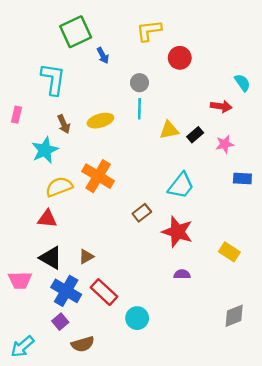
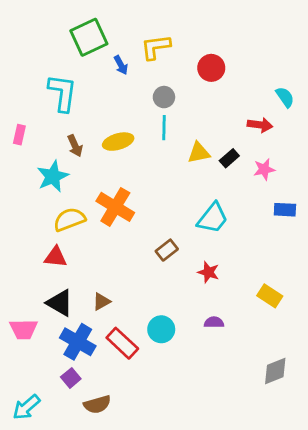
yellow L-shape: (149, 31) -> (156, 47), moved
red star: (177, 232) -> (208, 272), size x0.6
cyan circle: (137, 318) -> (161, 329), moved

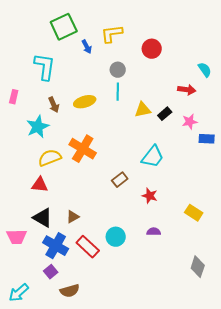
blue rectangle: (285, 210) -> (207, 139), moved
gray diamond: (275, 371) -> (198, 267), turned -50

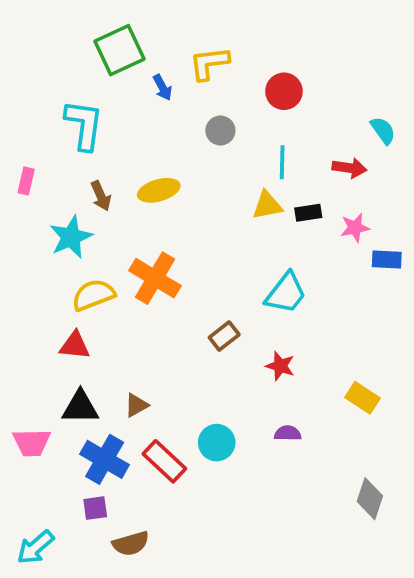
cyan line: (118, 92) -> (282, 162), moved
black rectangle: (165, 114) -> (308, 213), turned 32
black triangle: (43, 218) -> (80, 407), turned -30
purple square: (51, 272) -> (95, 508), turned 32

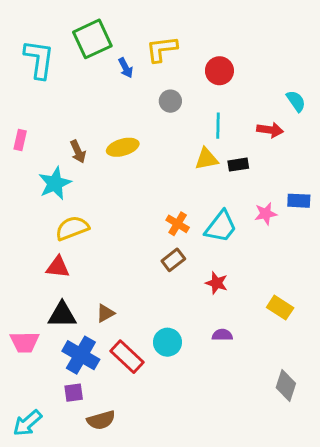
cyan L-shape: (84, 125) -> (39, 59), moved
pink star: (355, 228) -> (266, 214), moved
orange cross: (155, 278) -> (178, 224), moved, size x0.6

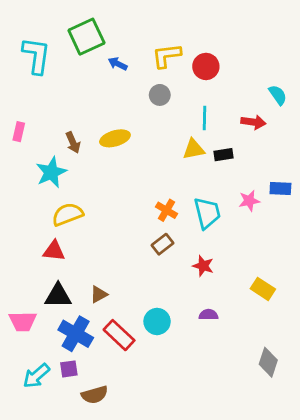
yellow L-shape: (162, 49) -> (167, 56), moved
blue arrow: (126, 68) -> (118, 64), turned 144
cyan trapezoid: (221, 227) -> (207, 213), turned -52
cyan arrow: (27, 423) -> (36, 376), moved

